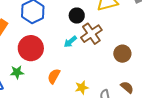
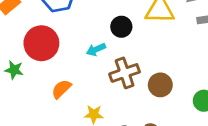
black circle: (77, 16) -> (121, 27), moved
brown cross: (91, 34) -> (125, 73), moved

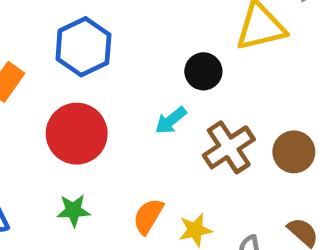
green star: (14, 70) -> (73, 210), moved
orange semicircle: (61, 89) -> (148, 216), moved

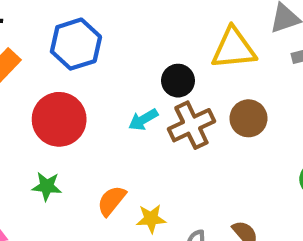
brown cross: (229, 147) -> (191, 125), moved
brown circle: (294, 152) -> (248, 118), moved

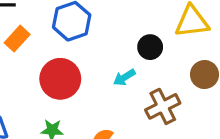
brown cross: (191, 125) -> (163, 106), moved

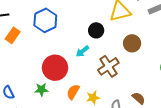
red circle: (60, 79) -> (55, 68), moved

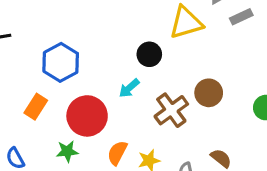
blue hexagon: (45, 20) -> (61, 62), moved
orange rectangle: (13, 35) -> (36, 107), moved
brown circle: (132, 43) -> (209, 93), moved

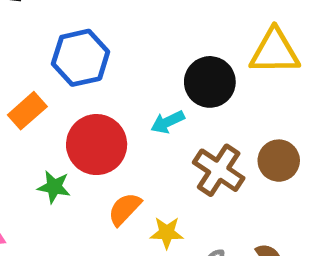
black circle: (149, 54) -> (210, 82), size x1.4
brown cross: (171, 110) -> (219, 170), turned -36

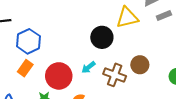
blue hexagon: (81, 58) -> (28, 41), moved
cyan arrow: (168, 122) -> (88, 67), moved

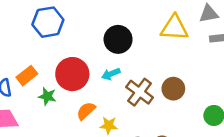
black circle: (102, 37) -> (118, 39), moved
orange rectangle: (25, 68) -> (27, 76), moved

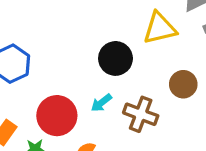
black circle: (118, 39) -> (115, 58), moved
brown circle: (173, 89) -> (183, 84), moved

